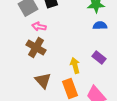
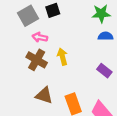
yellow arrow: (75, 66) -> (62, 57), moved
brown triangle: (43, 80) -> (44, 95), turned -30

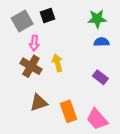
pink arrow: (40, 37) -> (34, 43), turned -96
brown triangle: (44, 95) -> (39, 103), turned -36

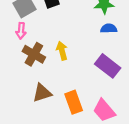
pink arrow: (34, 43) -> (21, 31), moved
purple rectangle: (100, 77) -> (108, 66), size x1.5

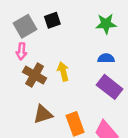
blue semicircle: (109, 28) -> (106, 58), moved

